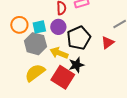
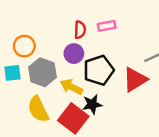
cyan square: (39, 27) -> (12, 73), moved
red triangle: (108, 42) -> (135, 80), size x1.5
yellow semicircle: (35, 73) -> (38, 109), turned -85

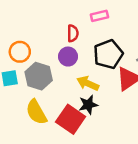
pink rectangle: (107, 26) -> (99, 16), moved
black pentagon: (99, 70) -> (108, 54), moved
yellow arrow: (71, 87) -> (88, 83), moved

